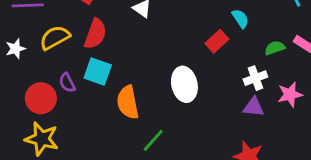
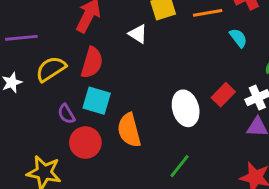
red rectangle: (217, 41) -> (223, 95), moved
red circle: (41, 98) -> (85, 143), moved
green line: (153, 140) -> (179, 166), moved

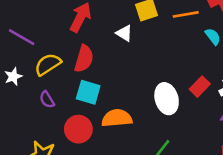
purple line: (21, 38) -> (22, 37), turned 36
purple semicircle: (66, 114) -> (47, 100), moved
orange semicircle: (129, 130) -> (117, 118), turned 100

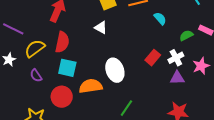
white triangle: (124, 33) -> (101, 28), moved
white ellipse: (167, 99) -> (115, 70), moved

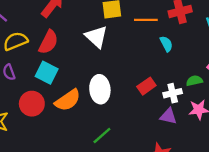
white triangle: (101, 28) -> (96, 37), size x1.5
green semicircle: (186, 35) -> (194, 81), moved
orange semicircle: (91, 86) -> (68, 100), turned 140

